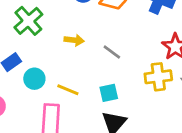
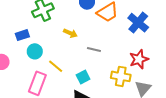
gray line: (112, 52) -> (94, 49), turned -40
cyan square: (109, 93) -> (83, 77), turned -32

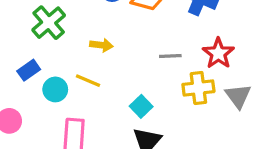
gray line: (94, 49) -> (170, 56), moved
yellow line: (56, 66) -> (88, 81), moved

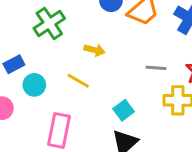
blue rectangle: (29, 70) -> (14, 64), moved
cyan circle: (55, 89) -> (34, 85), moved

